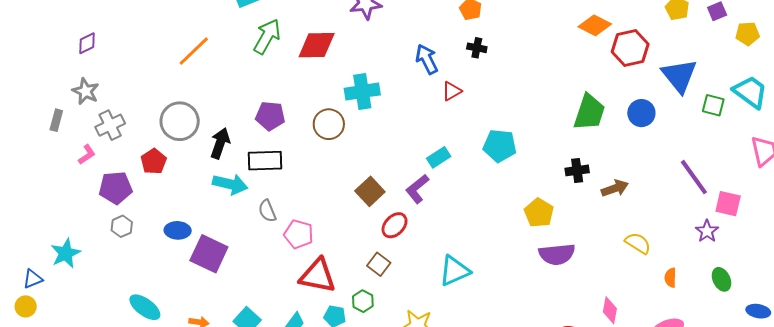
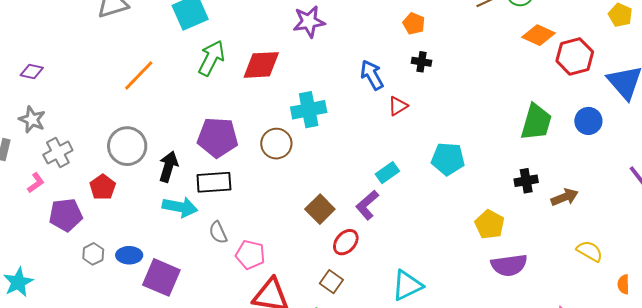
purple diamond: (87, 43) -> (32, 72), turned 40
purple pentagon: (270, 116) -> (218, 137), size x1.4
gray hexagon: (122, 226) -> (93, 254), moved

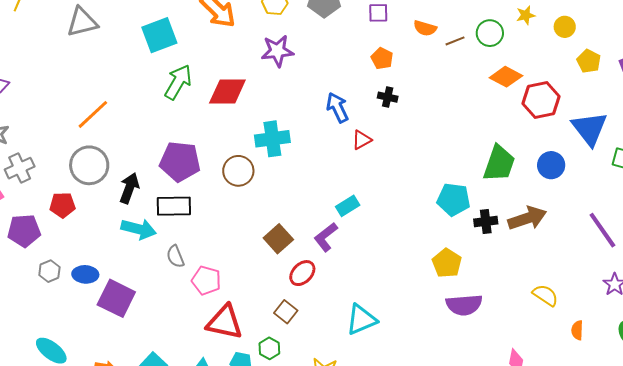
orange line: (139, 75) -> (93, 114), moved
cyan pentagon: (448, 159) -> (454, 199), moved
red pentagon: (103, 187) -> (63, 205), turned 30
brown arrow: (565, 197) -> (527, 218), moved, size x1.4

